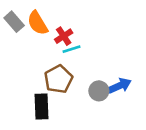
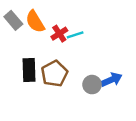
cyan line: (71, 49) -> (75, 35), moved
black rectangle: (41, 107) -> (29, 70), moved

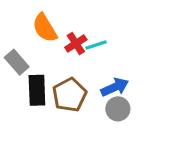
gray rectangle: (13, 20) -> (17, 62), moved
blue arrow: (111, 80) -> (115, 87), moved

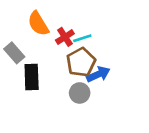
brown pentagon: (70, 95) -> (81, 62), moved
gray circle: (118, 109) -> (80, 93), moved

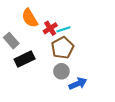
blue arrow: (98, 74) -> (78, 84), moved
black rectangle: (32, 77) -> (25, 59), turned 66

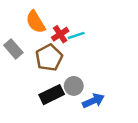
brown pentagon: (62, 48) -> (49, 58), moved
black rectangle: (25, 59) -> (52, 95), moved

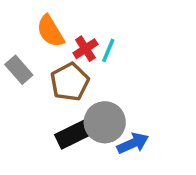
cyan line: (76, 35) -> (108, 50), turned -49
gray circle: (74, 86) -> (105, 122), size x1.5

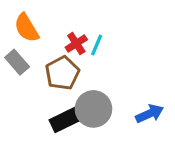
orange semicircle: (50, 31) -> (26, 28), moved
blue arrow: (133, 143) -> (150, 114), moved

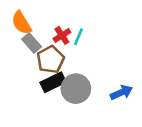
gray rectangle: (17, 62) -> (32, 43), moved
black rectangle: (65, 120) -> (53, 82), moved

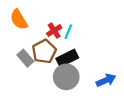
gray rectangle: (32, 43) -> (25, 58), moved
black rectangle: (53, 82) -> (67, 58), moved

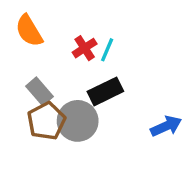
brown pentagon: (44, 52) -> (46, 121), moved
gray circle: (66, 77) -> (78, 121), moved

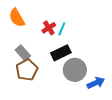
gray circle: (78, 121) -> (75, 70), moved
blue arrow: (166, 126) -> (96, 83), moved

